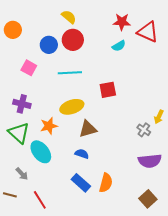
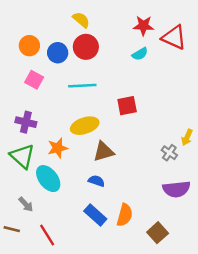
orange circle: (13, 30) -> (29, 46), moved
brown square: (148, 199) -> (158, 233), moved

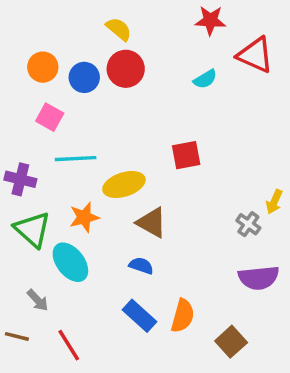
red star: (143, 26) -> (210, 20), moved
cyan line: (82, 86) -> (76, 159), moved
purple cross: (26, 122) -> (20, 179), moved
brown triangle: (103, 152) -> (152, 222), turned 45

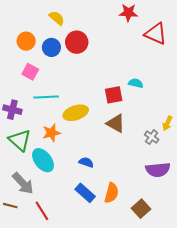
yellow semicircle: (119, 29) -> (57, 18), moved
cyan semicircle: (205, 79) -> (136, 83), moved, turned -136
brown triangle: (152, 222) -> (116, 123), moved
gray arrow: (38, 300) -> (23, 183), size x1.6

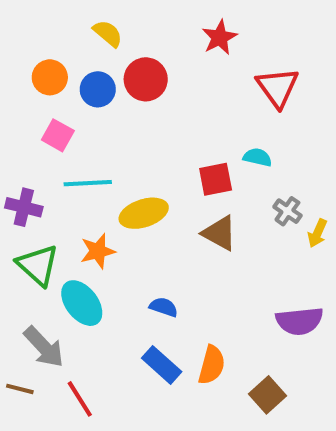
red star: (128, 13) -> (220, 37), moved, turned -30
red triangle: (156, 34) -> (277, 87), moved, turned 30
gray cross: (152, 137) -> (287, 211), moved

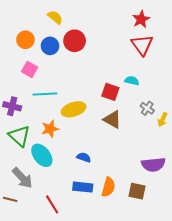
red star: (220, 37) -> (141, 19), moved
red square: (216, 179) -> (110, 92), turned 30
blue rectangle: (162, 365) -> (83, 187), turned -36
brown square: (268, 395) -> (137, 191), moved, turned -36
red line: (80, 399) -> (52, 204), moved

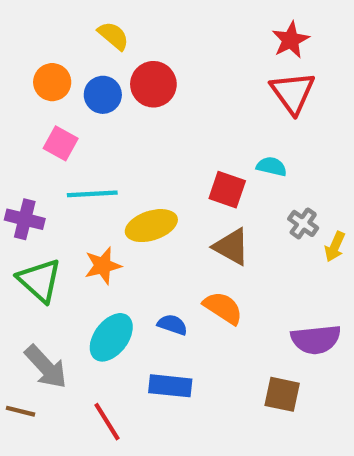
cyan ellipse: (42, 155) -> (111, 337), moved, turned 75
orange semicircle: (108, 187) -> (223, 308), moved, turned -72

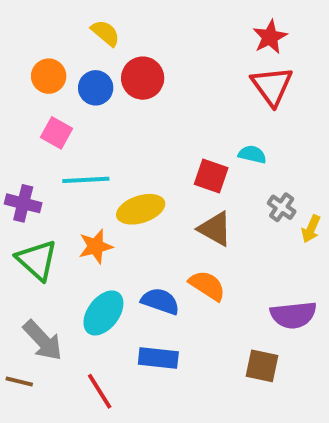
blue semicircle: (172, 325) -> (160, 301), size x1.4

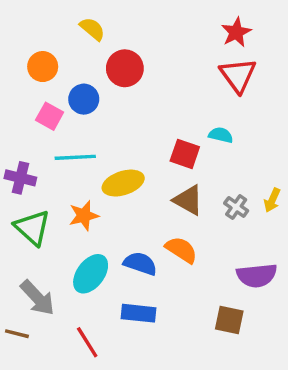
blue circle: (96, 88) -> (84, 99), moved
gray cross: (282, 207) -> (236, 207), moved

